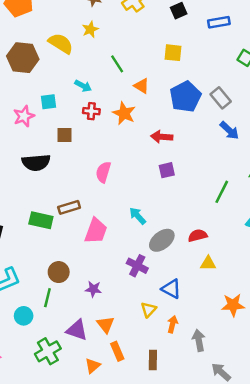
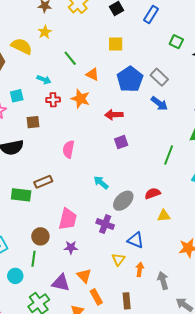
blue rectangle: (219, 22) -> (151, 14), turned -42
blue arrow: (229, 130) -> (159, 103), moved
pink trapezoid: (96, 231) -> (68, 219), moved

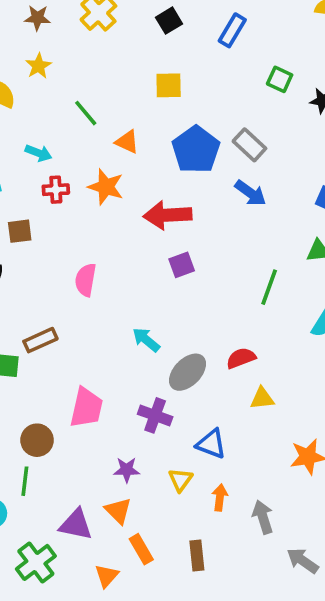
red arrow: (114, 115) -> (168, 215), size x1.4
purple star: (71, 247) -> (127, 470), moved

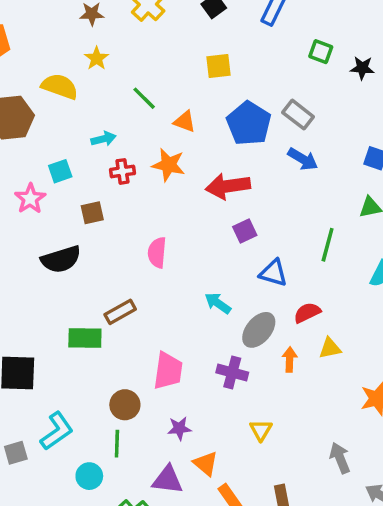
cyan arrow: (38, 153) -> (103, 139), turned -30
blue triangle: (211, 444) -> (273, 273), moved
purple star: (127, 470) -> (179, 428), moved
orange arrow: (220, 497) -> (290, 359), moved

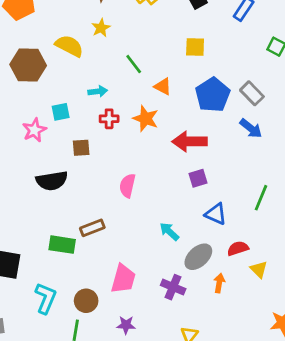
yellow triangle: (330, 348) -> (259, 269), moved, turned 48
cyan L-shape: (57, 431) -> (46, 298), moved, turned -40

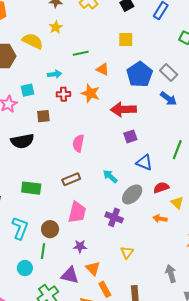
green line: (134, 64) -> (81, 53), turned -63
brown rectangle: (92, 228) -> (71, 179), moved
orange arrow: (219, 283) -> (160, 219), moved, turned -88

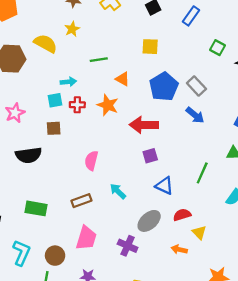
cyan square: (28, 90) -> (55, 100), moved
cyan arrow: (110, 176) -> (118, 191), moved

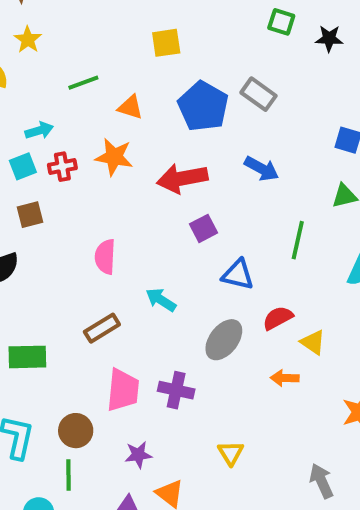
blue arrow: (195, 115) -> (262, 169), moved
purple cross: (128, 246) -> (176, 390), moved

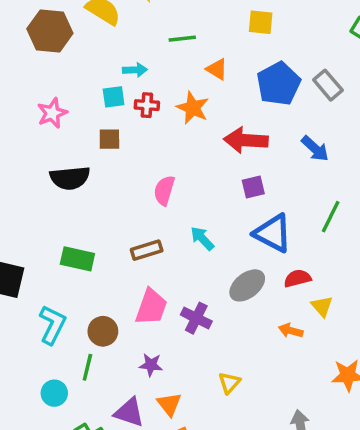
blue triangle: (238, 275) -> (273, 233), size x1.4

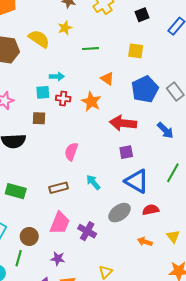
green line: (182, 39) -> (91, 49), moved
yellow triangle: (322, 306) -> (173, 236), moved

